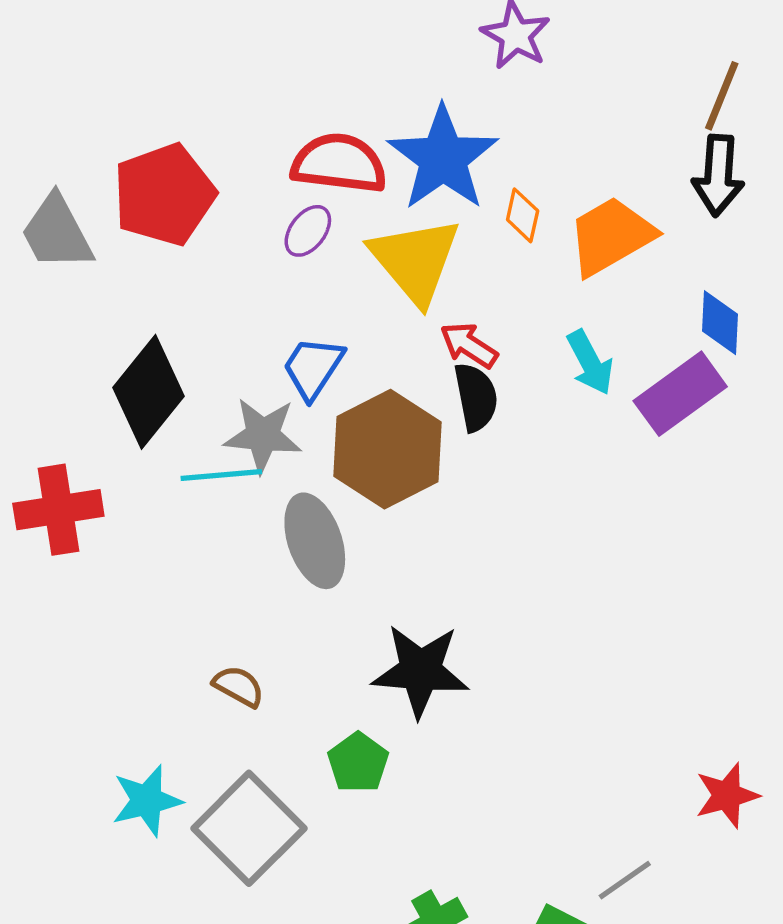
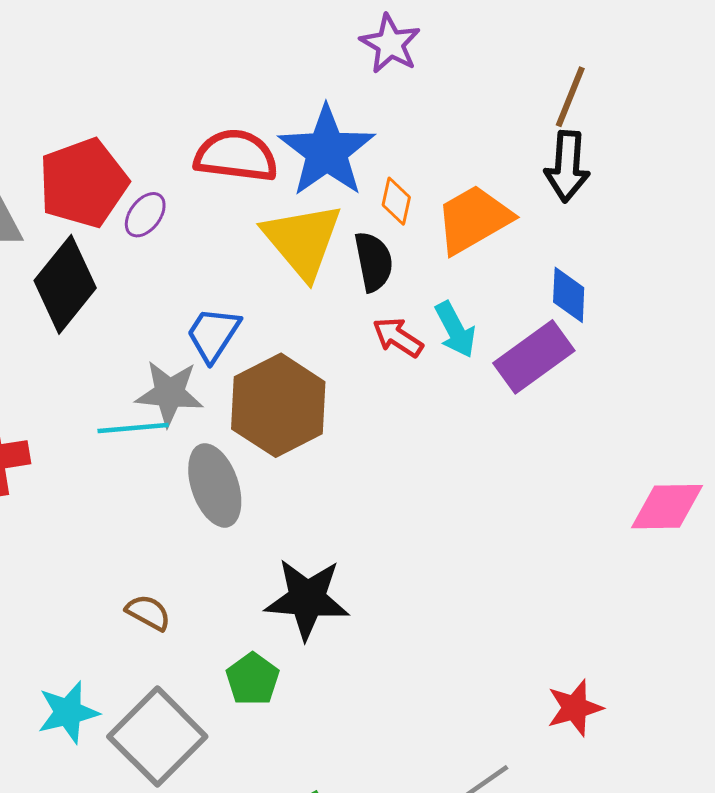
purple ellipse: (308, 231) -> (145, 215), moved
red arrow: (469, 345) -> (398, 337), moved
black diamond: (149, 392) -> (65, 284), moved
black semicircle: (476, 397) -> (374, 262), moved

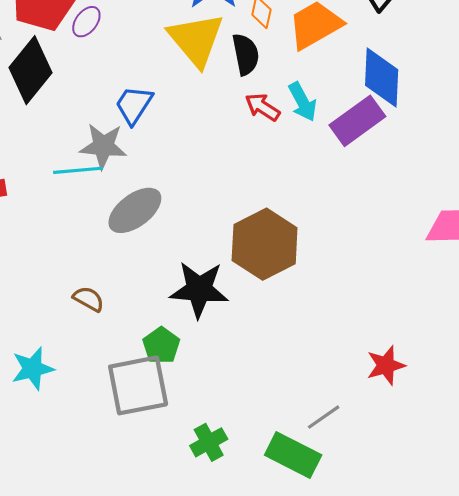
blue diamond: (569, 295) -> (382, 78), size x1.5
brown hexagon: (278, 405) -> (265, 244), moved
gray ellipse: (215, 485) -> (135, 210), turned 72
gray square: (157, 737) -> (138, 385), moved, turned 34

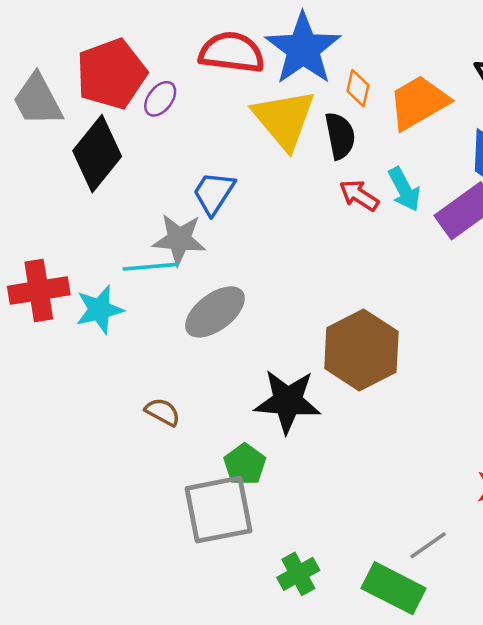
cyan star: (33, 369) -> (99, 310), moved

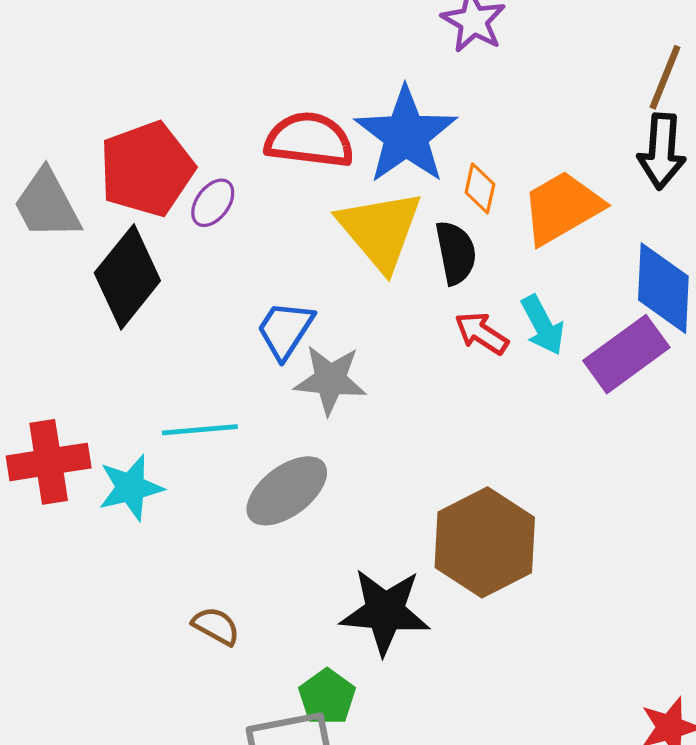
gray star: (179, 239) -> (330, 380), moved

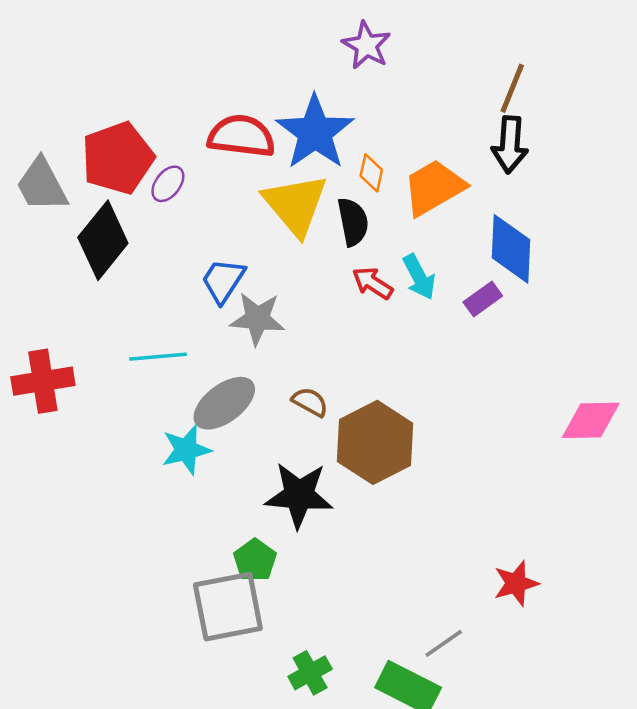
purple rectangle: (626, 354) -> (483, 299), size x0.6
cyan star: (131, 488) -> (186, 450), moved
brown semicircle: (216, 626) -> (310, 402), moved

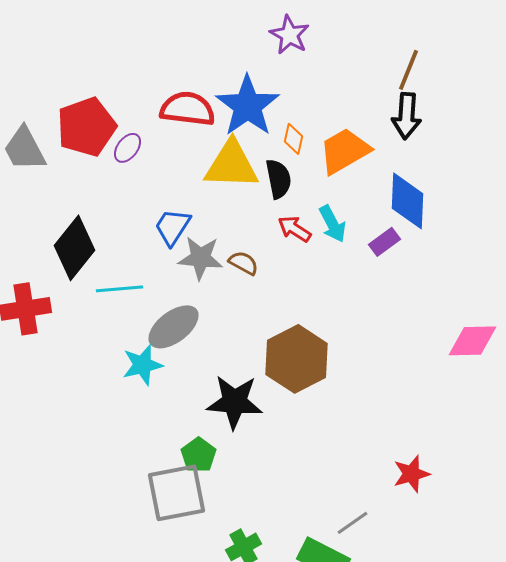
yellow triangle: (295, 205) -> (232, 165), turned -48
black diamond: (103, 240) -> (74, 248), moved
brown semicircle: (310, 402) -> (244, 263), moved

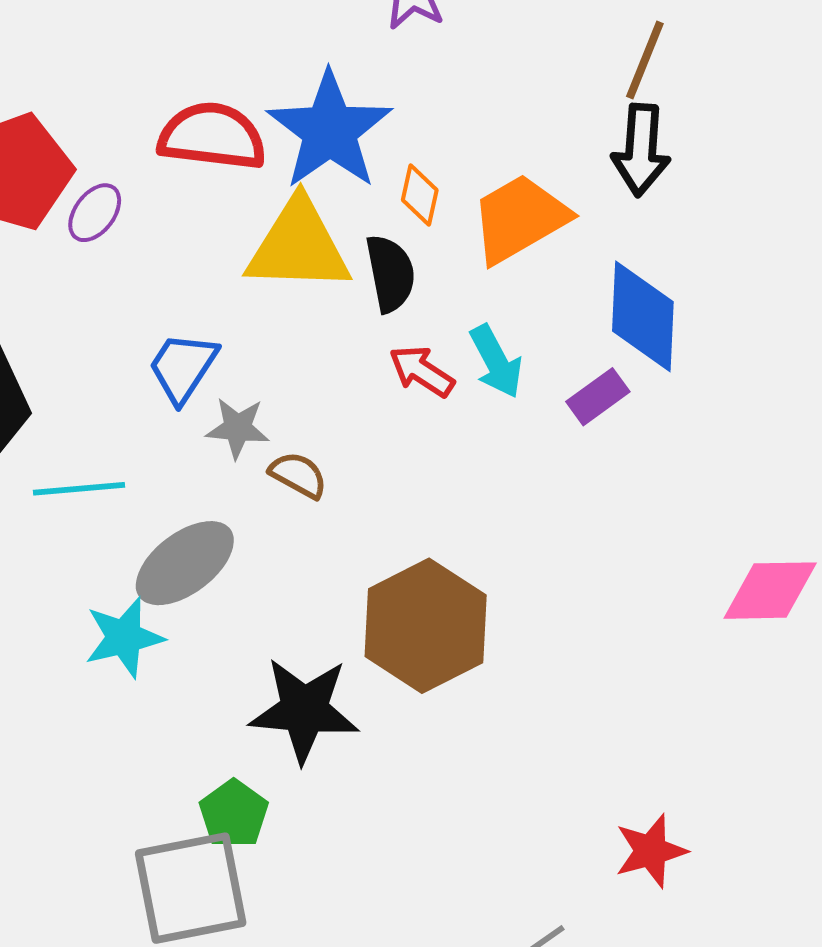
gray star: (200, 258) -> (238, 428), size x0.7
brown semicircle: (244, 263) -> (298, 475), moved

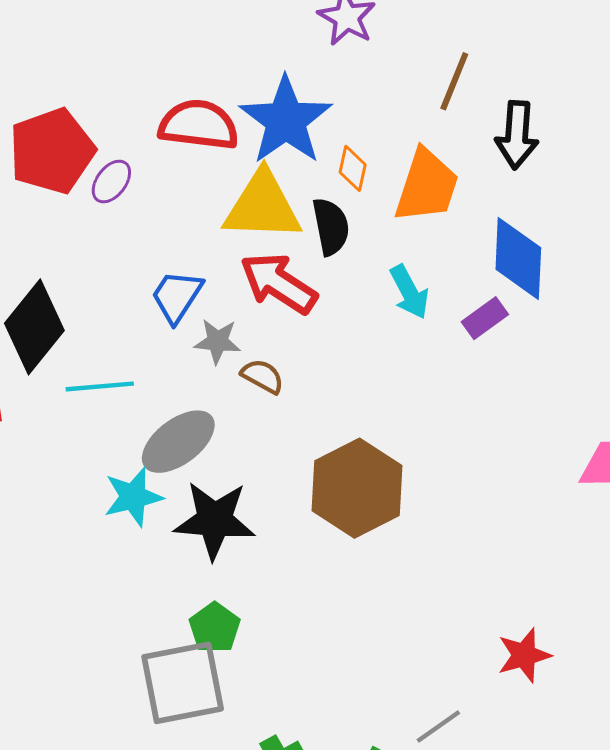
brown line: (645, 60) -> (454, 81), moved
orange trapezoid: (520, 219) -> (427, 186), turned 138
red arrow: (422, 371) -> (279, 283), moved, size x1.6
black star: (304, 710) -> (215, 520), moved

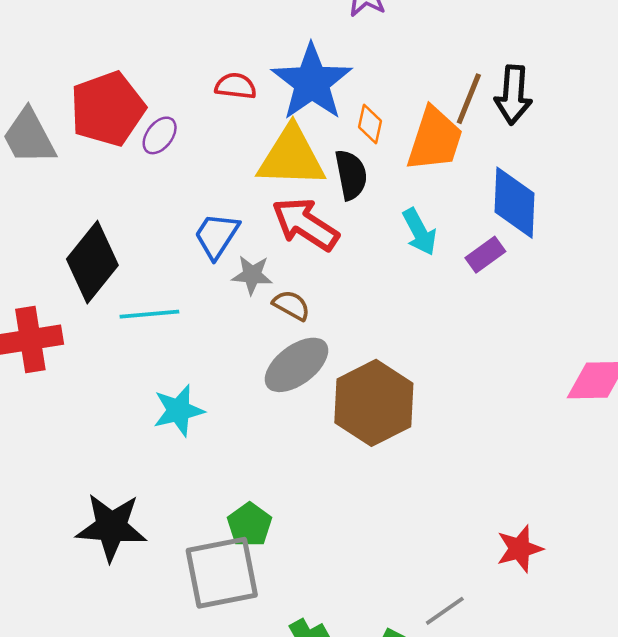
brown line: (454, 81) -> (469, 99), moved
red semicircle: (199, 125) -> (236, 86), size x0.6
gray ellipse: (178, 442) -> (296, 365), moved
black star: (215, 520) -> (111, 527), moved

